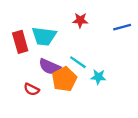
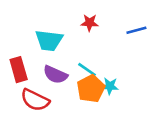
red rectangle: (20, 42) -> (19, 70), moved
orange pentagon: (64, 79) -> (91, 89), moved
red semicircle: (32, 89) -> (35, 100), size x1.6

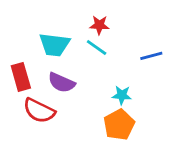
blue line: (136, 30) -> (151, 56), moved
cyan line: (87, 70) -> (97, 47), moved
orange pentagon: (91, 89) -> (119, 125), moved

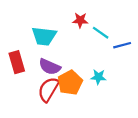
cyan line: (97, 47) -> (101, 33), moved
red semicircle: (39, 111) -> (48, 89), moved, turned 95
orange pentagon: (119, 125) -> (70, 83), moved

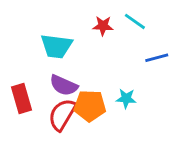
cyan line: (101, 33) -> (135, 21), moved
red rectangle: (17, 62) -> (21, 98), moved
orange pentagon: (70, 83) -> (90, 106), turned 30

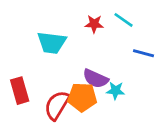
blue line: (157, 58) -> (143, 53), turned 30
purple semicircle: (64, 85) -> (96, 79), moved

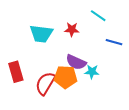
red star: (94, 24) -> (72, 29), moved

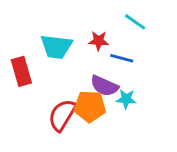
blue line: (114, 42) -> (122, 58), moved
red rectangle: (16, 72) -> (21, 71), moved

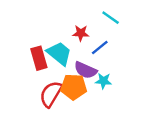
cyan trapezoid: (56, 47) -> (59, 53), moved, turned -148
blue line: (122, 58) -> (100, 47), turned -54
red rectangle: (21, 71) -> (39, 58), moved

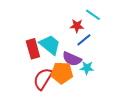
red star: (81, 33) -> (77, 26), moved

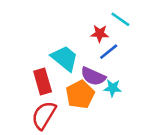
red rectangle: (33, 49) -> (43, 82), moved
orange pentagon: (62, 73) -> (80, 94), turned -30
red semicircle: (43, 79) -> (44, 115), moved

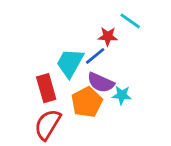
blue line: (109, 52) -> (95, 56), moved
cyan trapezoid: (65, 58) -> (70, 63), turned -100

